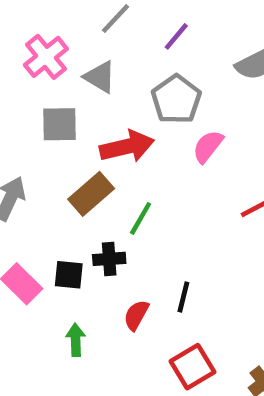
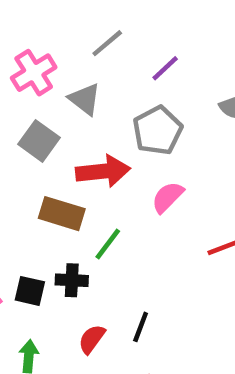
gray square: (60, 124) -> (39, 141), turned 30
pink semicircle: (208, 146) -> (168, 197), moved
brown rectangle: (91, 194) -> (62, 214), turned 51

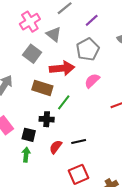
black square: (30, 291) -> (29, 135), moved
black line: (141, 327) -> (79, 142), turned 56

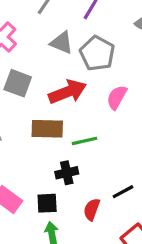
gray triangle: (54, 34) -> (62, 43), moved
green line: (64, 102) -> (85, 141), turned 56

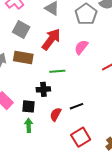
gray pentagon: (97, 53) -> (86, 14), moved
red arrow: (67, 92) -> (51, 39), turned -40
brown rectangle: (47, 129) -> (23, 57), moved

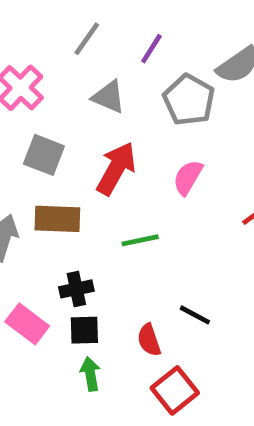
black cross: (43, 89) -> (76, 289), moved
black line: (77, 106) -> (195, 315), turned 56
red semicircle: (56, 114) -> (149, 340), turned -40
red square: (81, 137) -> (175, 390), moved

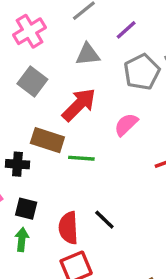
gray triangle: (109, 97) -> (88, 54), turned -45
brown rectangle: (57, 219) -> (47, 140), moved
black cross: (76, 289) -> (17, 164), moved
red semicircle: (149, 340) -> (68, 228), size x1.4

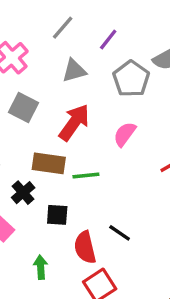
black cross: (17, 164) -> (23, 193), turned -35
black square: (26, 209) -> (57, 215), moved

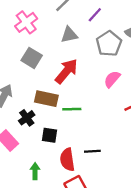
pink semicircle: (125, 134) -> (112, 79), moved
black line: (120, 233) -> (92, 151), turned -42

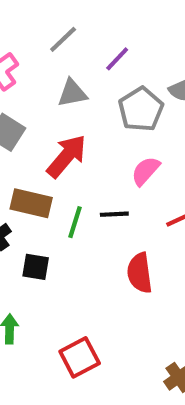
green line: (72, 109) -> (75, 222), turned -72
black line: (92, 151) -> (114, 214), moved
red semicircle: (67, 160) -> (140, 273), moved

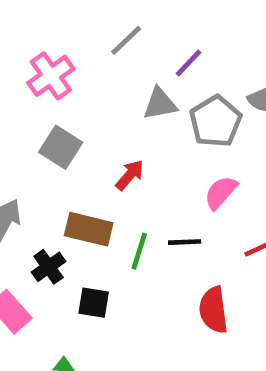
gray triangle: (72, 93) -> (160, 104), moved
red arrow: (67, 156) -> (130, 175), size x0.6

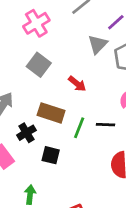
gray triangle: (160, 104) -> (98, 44), turned -40
red arrow: (130, 175) -> (77, 84), turned 84

